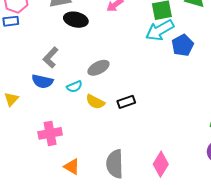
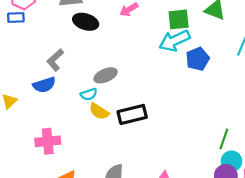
blue semicircle: (42, 81) -> (44, 85), turned -35
cyan semicircle: (74, 87) -> (89, 94), moved
black rectangle: (126, 102) -> (132, 114), size x1.5

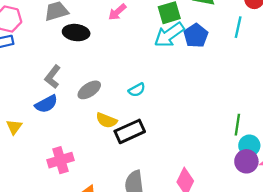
blue pentagon: (198, 59) -> (196, 36), moved
gray ellipse: (106, 75) -> (89, 90), moved
cyan semicircle: (89, 94) -> (137, 90), moved
black rectangle: (132, 114) -> (130, 131), moved

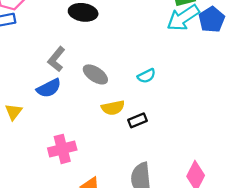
gray ellipse: (89, 90) -> (95, 74), turned 65
yellow semicircle: (106, 120) -> (113, 108), turned -35
black rectangle: (130, 131) -> (138, 120), size x0.6

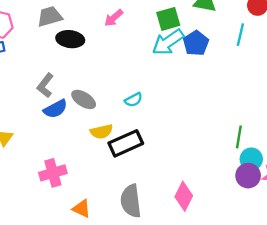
blue semicircle: (49, 88) -> (55, 109), moved
black rectangle: (138, 120) -> (126, 143), size x1.8

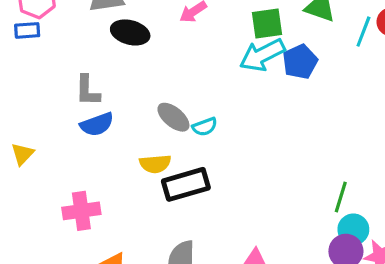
cyan line: (240, 35) -> (363, 32), moved
gray L-shape: (45, 85) -> (88, 91), turned -45
gray ellipse: (84, 99) -> (173, 117), moved

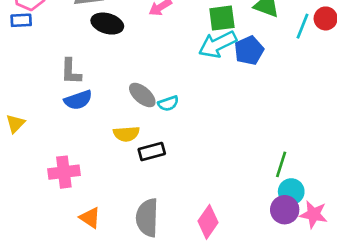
black rectangle: (186, 184) -> (152, 151), size x0.7

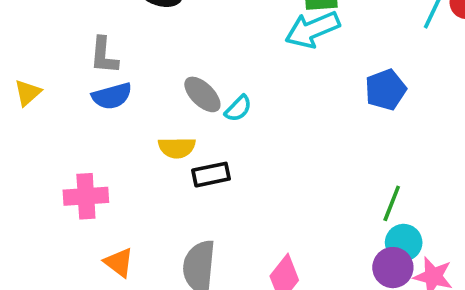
blue pentagon: (249, 50) -> (386, 90), moved
cyan semicircle: (168, 103) -> (238, 108), turned -30
yellow triangle: (15, 124) -> (28, 93), moved

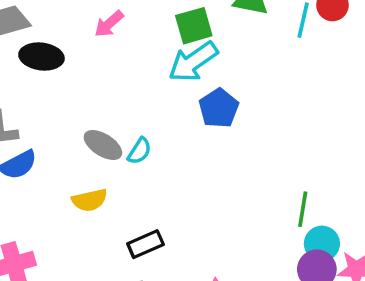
blue pentagon: (386, 90) -> (219, 108), moved
black rectangle: (211, 175) -> (145, 244), moved

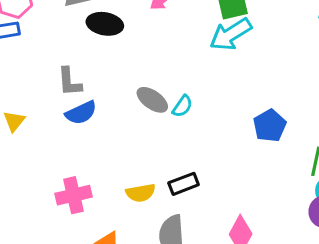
blue pentagon: (219, 108) -> (270, 126), moved
yellow semicircle: (90, 200) -> (141, 193), moved

